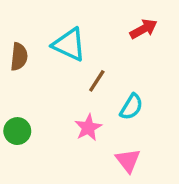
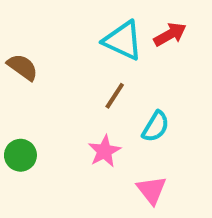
cyan triangle: (69, 45) -> (123, 41), moved
brown semicircle: (19, 57) -> (23, 67), turned -60

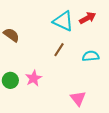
cyan semicircle: (156, 127) -> (91, 56), moved, turned -126
pink star: (104, 151) -> (34, 78), moved

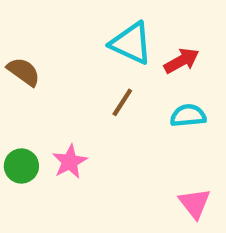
red arrow: (88, 18) -> (182, 61), moved
pink triangle: (78, 98) -> (195, 203), moved

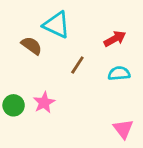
cyan triangle: (131, 43) -> (57, 25), moved
brown semicircle: (24, 72) -> (32, 46), moved

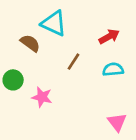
pink star: (44, 103) -> (42, 97), turned -30
green circle: (14, 105) -> (13, 80), moved

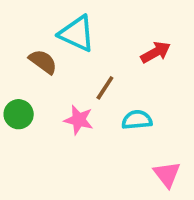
cyan semicircle: (113, 69) -> (137, 120), moved
pink star: (42, 97) -> (79, 120), moved

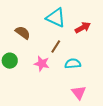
cyan triangle: (77, 33) -> (56, 18), moved
pink triangle: (167, 174) -> (79, 93), moved

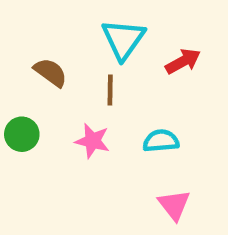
cyan triangle: (56, 18) -> (123, 39), turned 40
brown line: (56, 47) -> (110, 90), moved, turned -32

